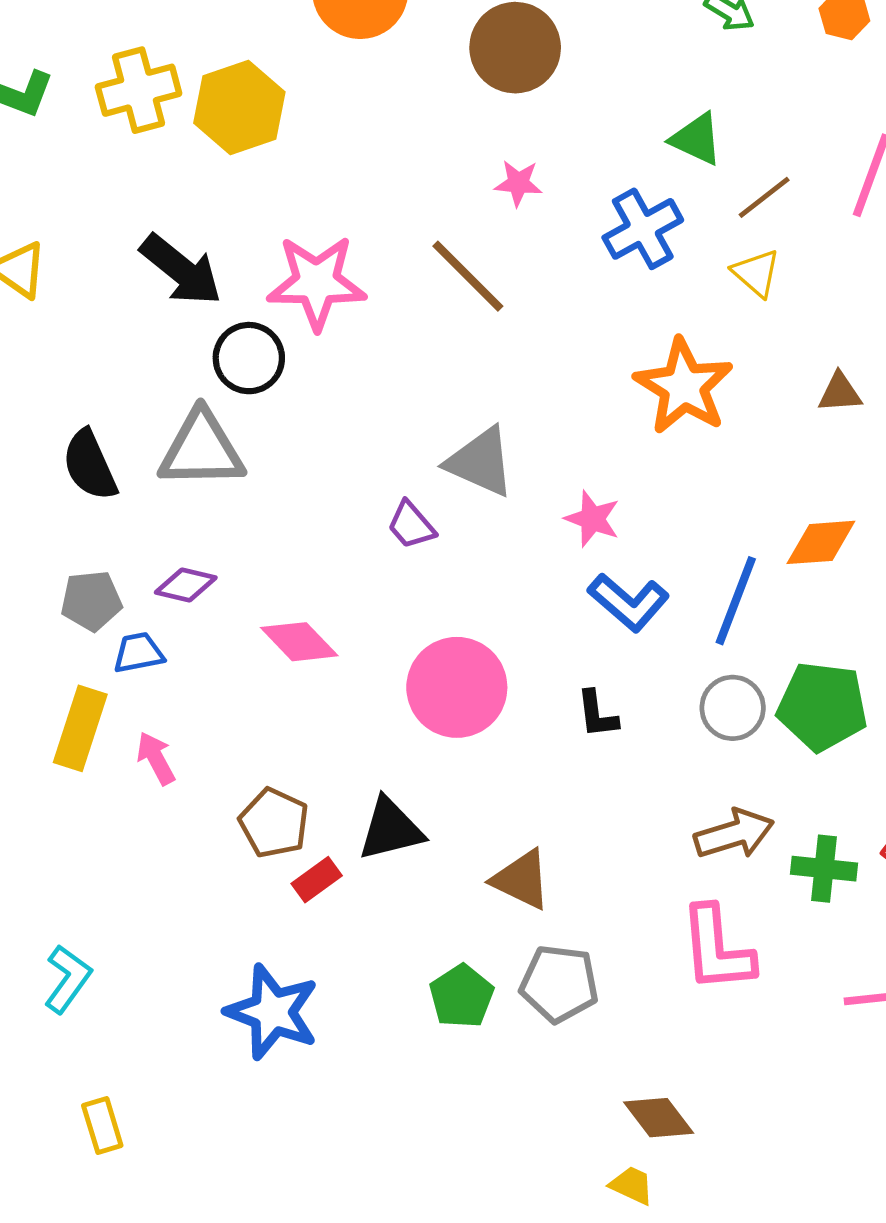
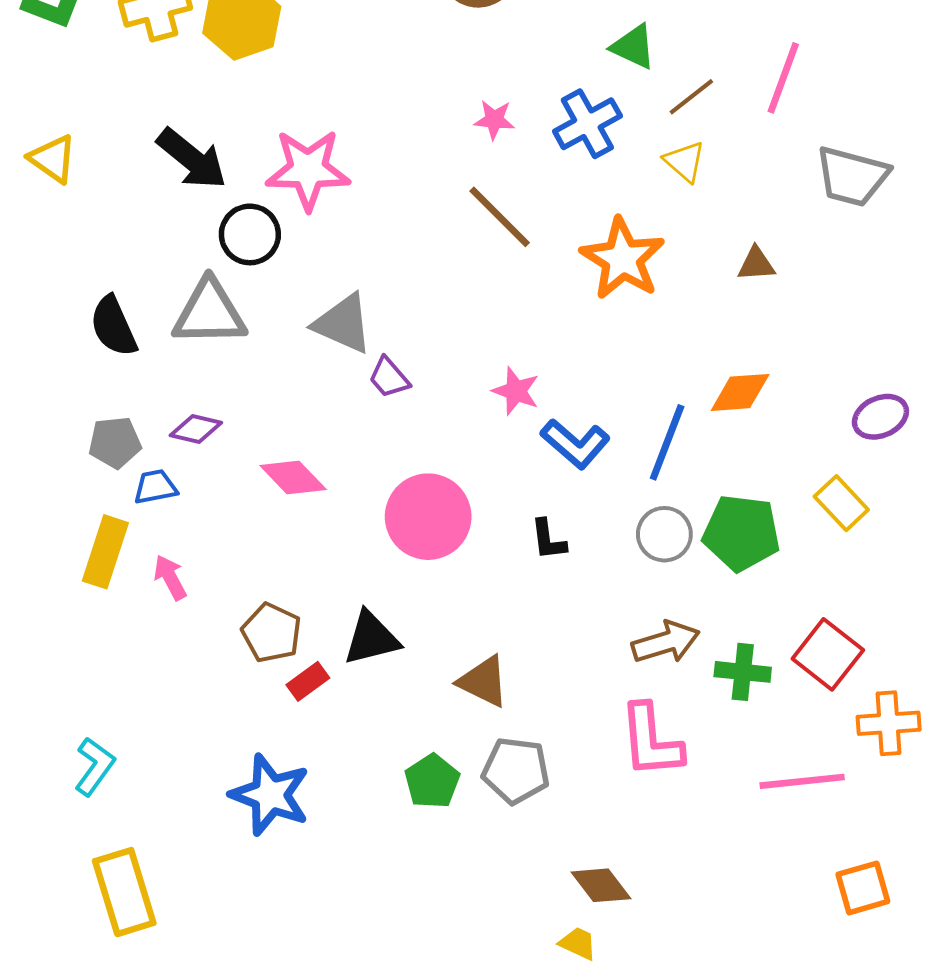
pink star: (518, 183) -> (494, 120), moved
brown line: (468, 276) -> (500, 217), moved
gray triangle: (480, 462) -> (343, 324), moved
pink star: (592, 519) -> (516, 391), moved
yellow rectangle: (102, 1125) -> (124, 892), size x1.8

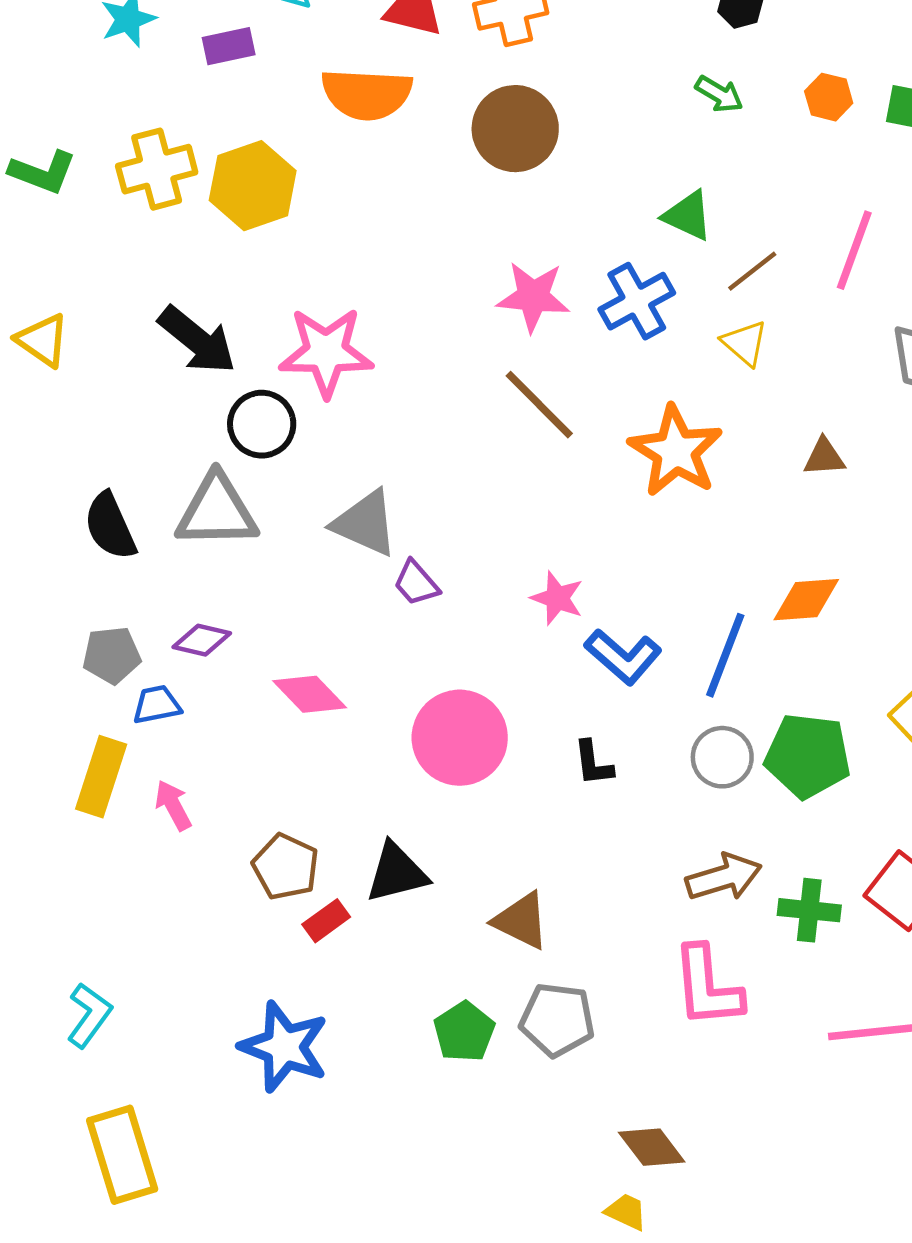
pink star: (494, 120) -> (533, 297), size x1.6

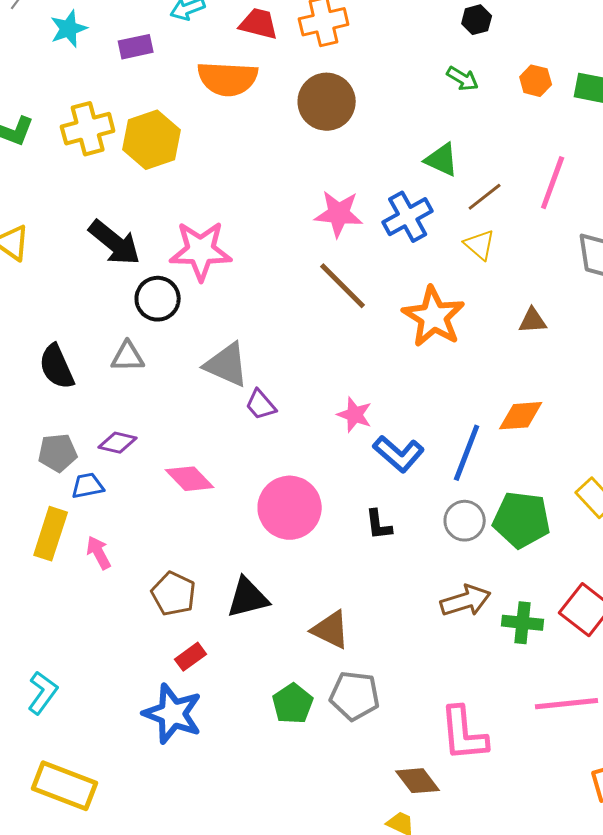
gray triangle: (217, 511) -> (128, 357), size x0.6
red rectangle: (326, 921) -> (191, 657), moved
pink L-shape: (707, 987) -> (464, 734), moved
yellow rectangle: (122, 1155) -> (65, 786), turned -52

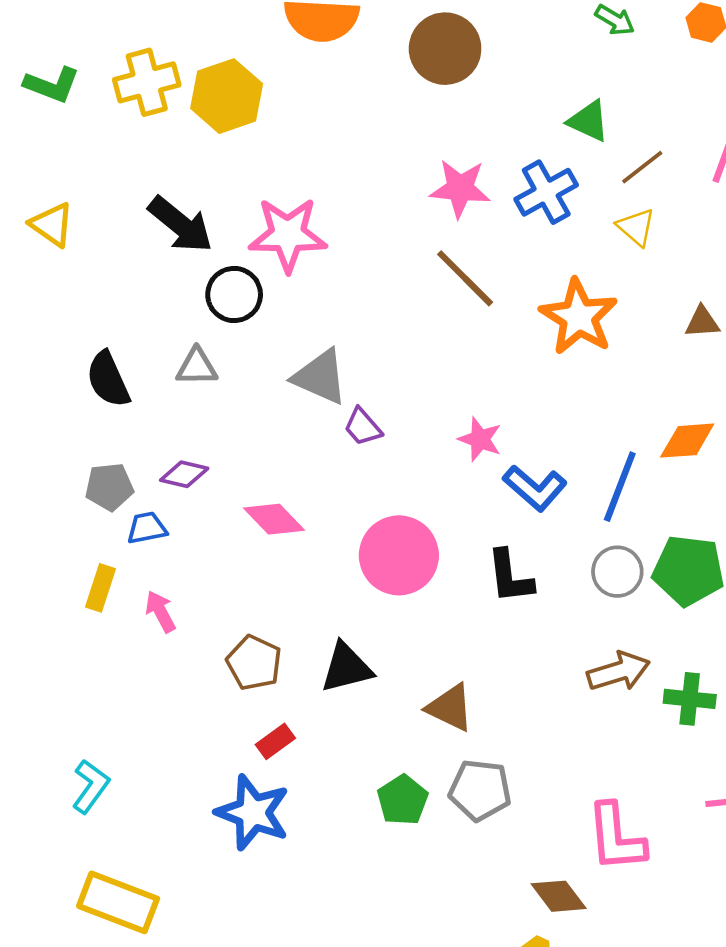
black L-shape: (379, 525) -> (510, 577), size x1.4
yellow rectangle: (51, 534) -> (101, 588), size x0.7

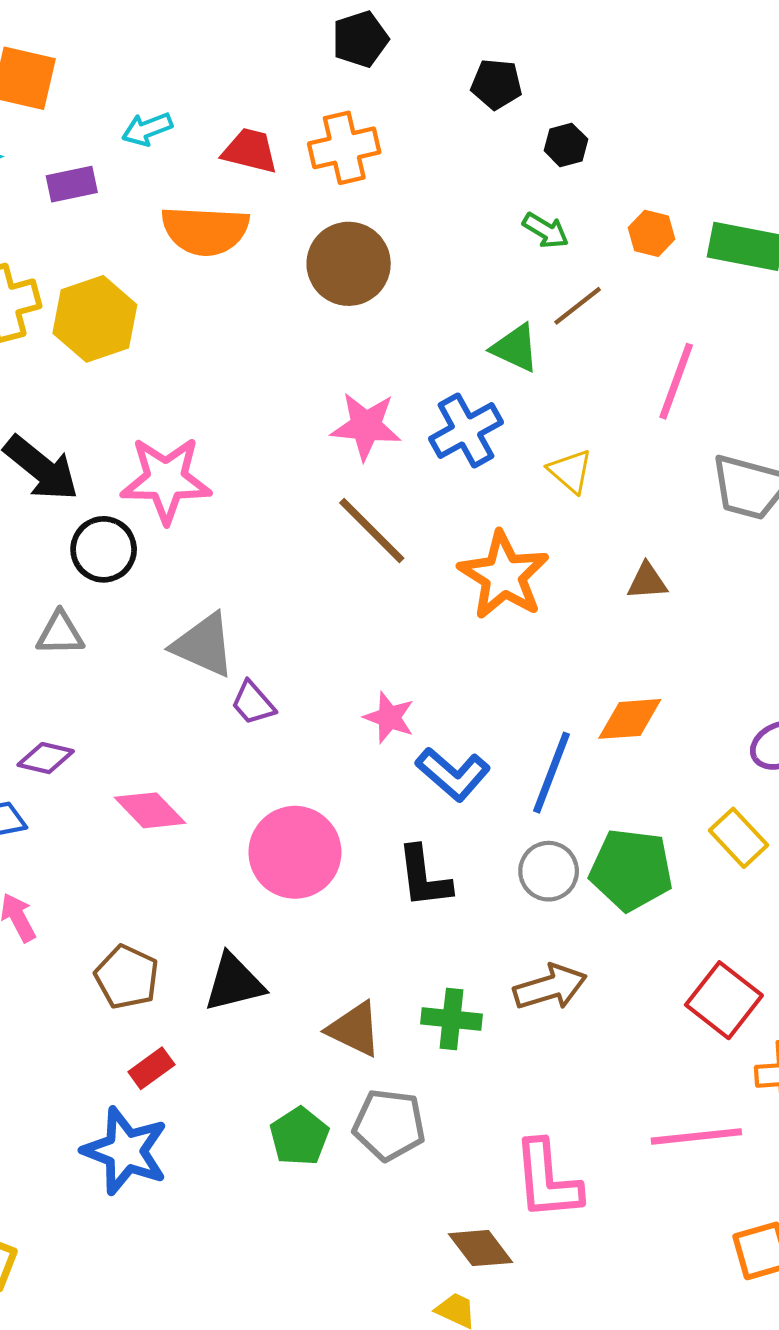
brown line: (642, 167) -> (578, 306), moved
green cross: (690, 699) -> (451, 1019), moved

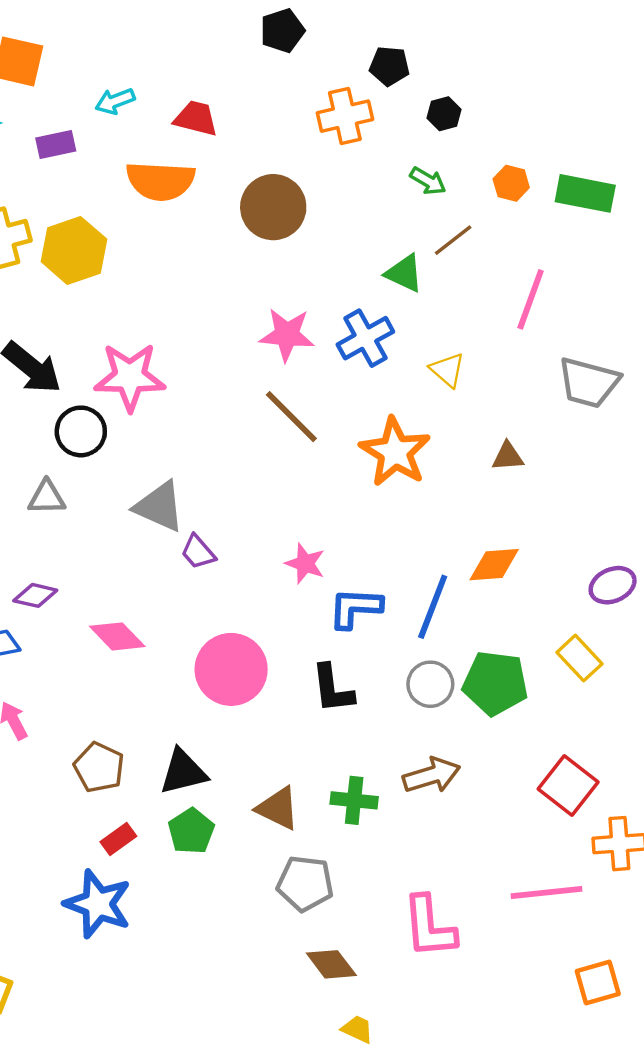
orange cross: (344, 148) -> (345, 116), moved
blue L-shape: (453, 774) -> (355, 608), turned 142
green pentagon: (299, 1136) -> (191, 831), moved
brown diamond: (480, 1248) -> (331, 964), moved

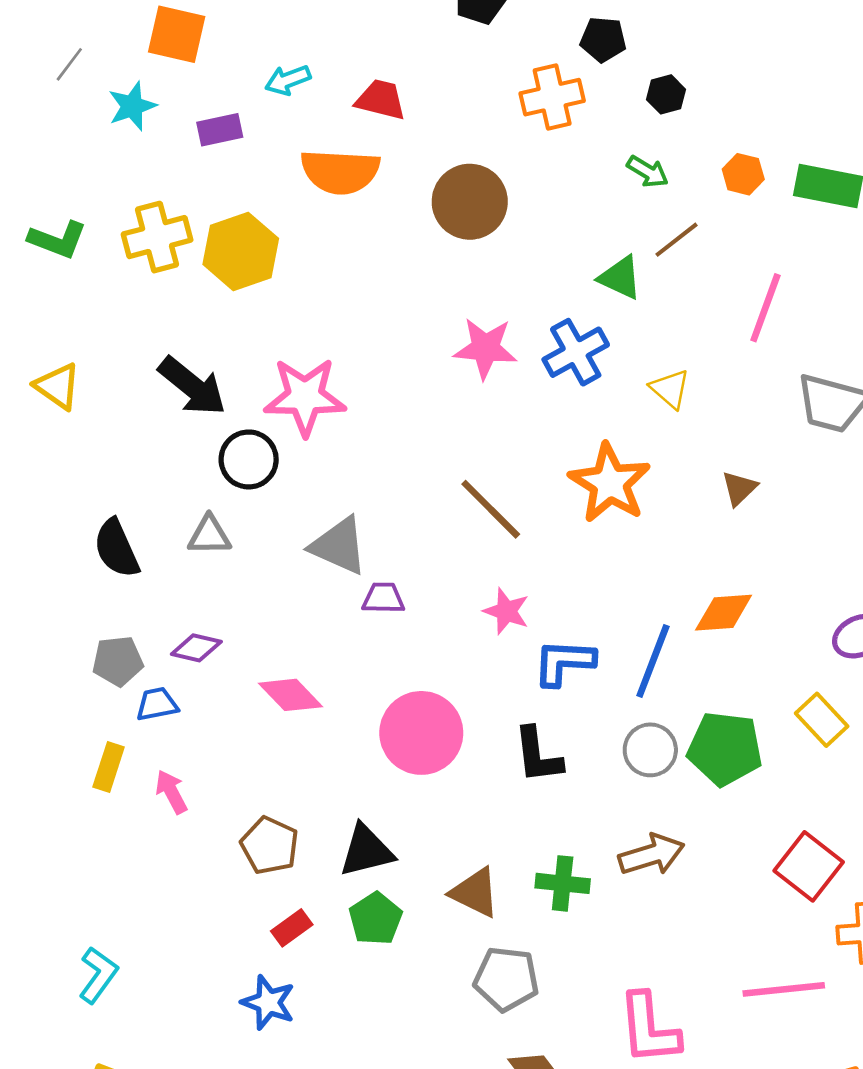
brown line: (291, 417) -> (491, 509), moved
brown triangle: (508, 456) -> (739, 488), turned -40
purple trapezoid: (198, 552) -> (383, 598), turned 132
blue star: (98, 904) -> (268, 1002), size x0.7

